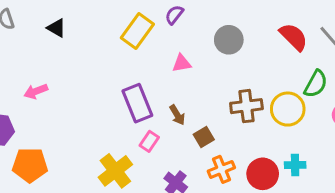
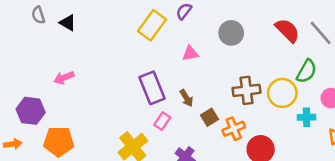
black triangle: (56, 28) -> (68, 23), moved
cyan cross: (295, 165) -> (307, 117), moved
orange cross: (221, 169) -> (234, 129), moved

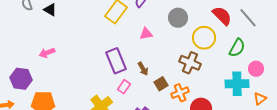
brown cross: (247, 90) -> (190, 63), turned 30
yellow circle: (282, 93) -> (204, 38), moved
cyan cross: (307, 117) -> (237, 84), size x1.6

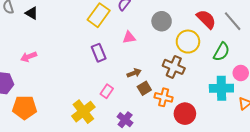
purple rectangle: (116, 61) -> (99, 53), moved, size x0.7
brown arrow: (143, 69) -> (134, 73), moved, turned -80
orange cross: (180, 93) -> (164, 97), turned 36

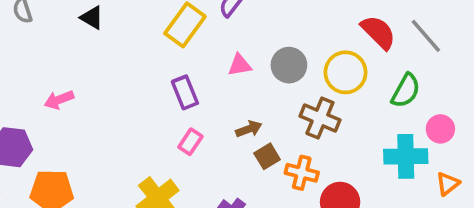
black triangle: (32, 13) -> (92, 18), moved
gray circle: (162, 21) -> (289, 65), moved
pink rectangle: (107, 91) -> (190, 142), moved

